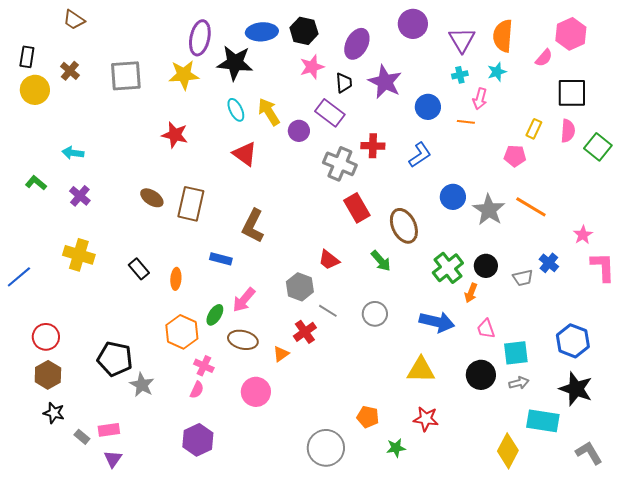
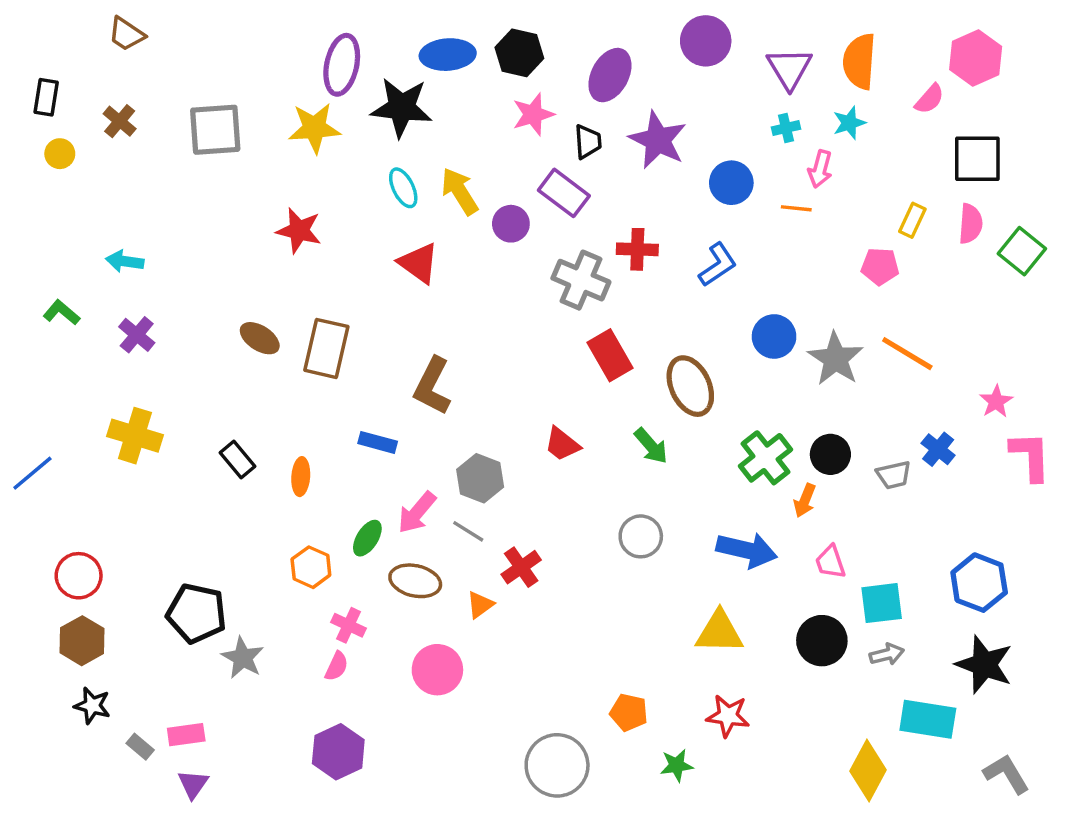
yellow circle: (35, 90) -> (60, 154), size x0.6
gray hexagon: (300, 287) -> (480, 478), moved
gray line: (328, 311) -> (468, 531), moved
orange hexagon: (182, 332) -> (311, 567), size x0.7

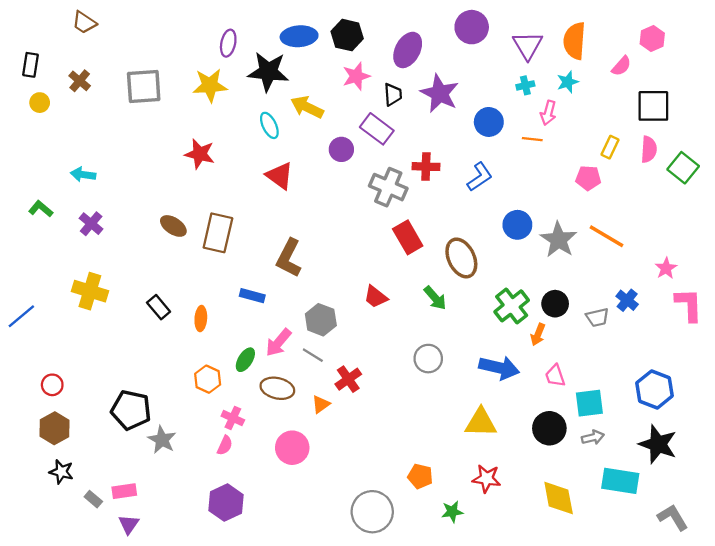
pink hexagon: (976, 58) -> (652, 39), size x0.7
purple ellipse: (342, 65) -> (228, 43), size x0.7
yellow arrow: (460, 191) -> (307, 107), moved, turned -32
red circle: (79, 576) -> (52, 385), size x0.7
yellow diamond: (868, 770) -> (559, 498), moved, turned -39

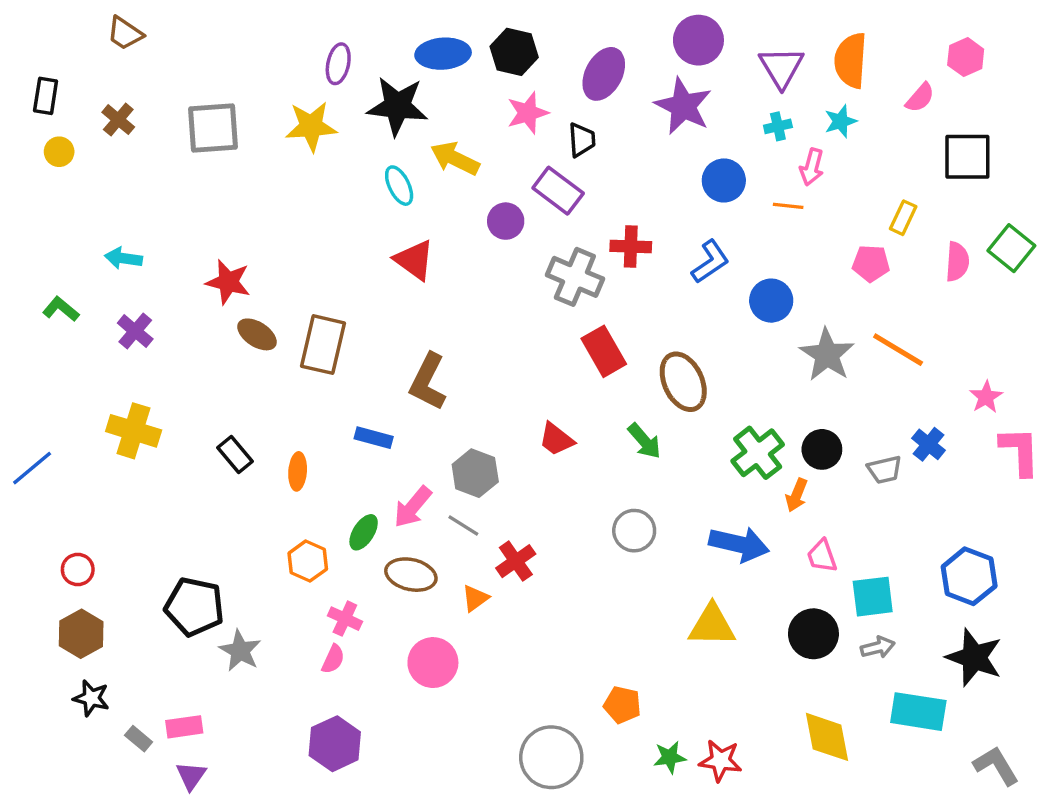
purple star: (440, 93) -> (683, 106), moved
pink semicircle: (649, 149) -> (957, 262), moved
red star: (200, 154) -> (228, 282), moved
blue circle: (517, 225) -> (771, 301), moved
red star: (487, 479) -> (720, 761), moved

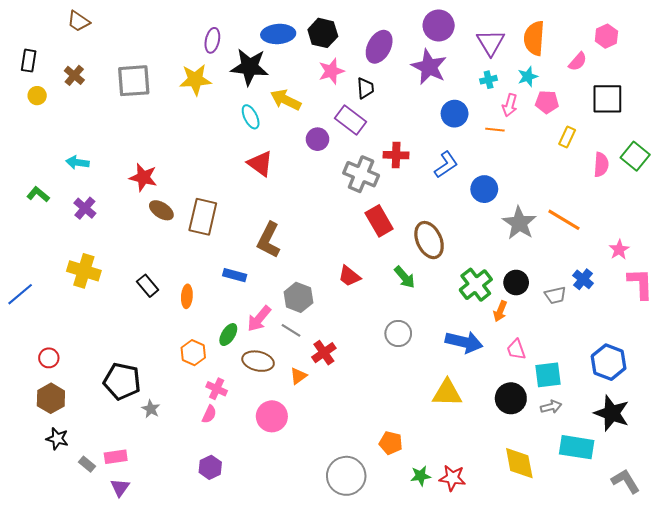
pink pentagon: (871, 263) -> (547, 102), moved
gray star: (240, 651) -> (151, 409), size x0.7
purple hexagon: (335, 744) -> (210, 467), size x0.7

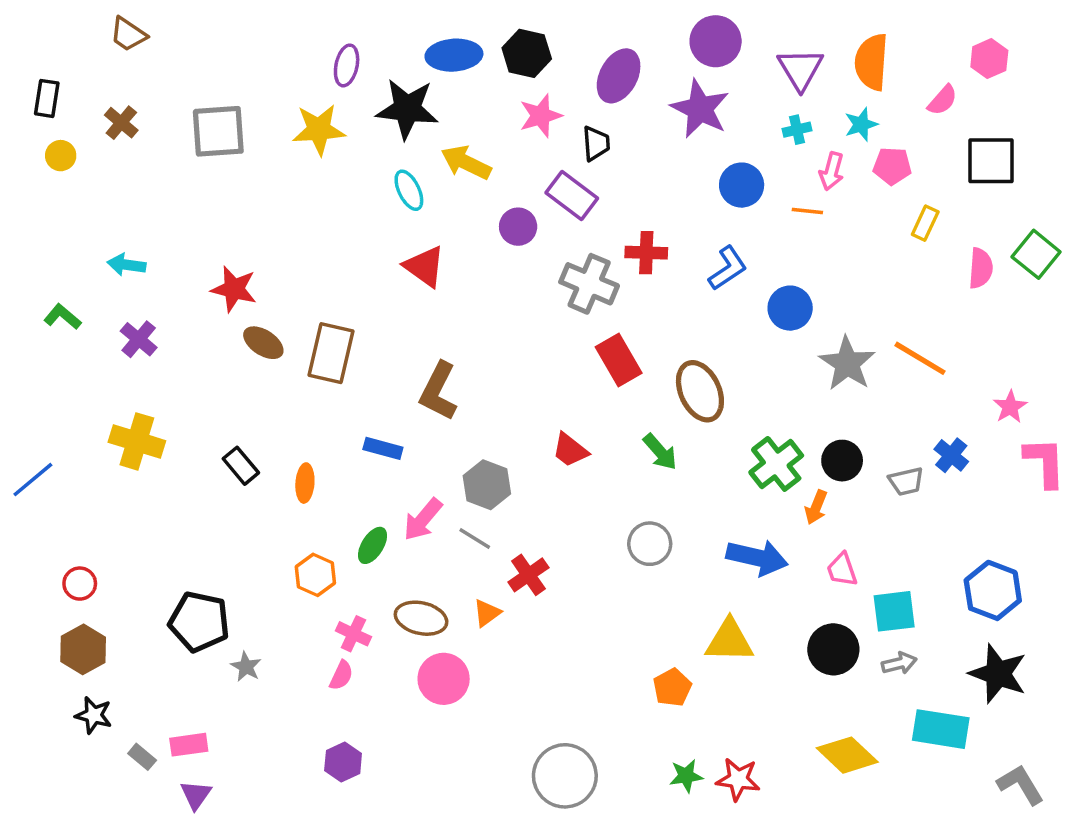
brown ellipse: (258, 361) -> (421, 618), moved
orange pentagon: (391, 443) -> (672, 687), moved, turned 30
yellow diamond: (519, 463) -> (847, 755), turned -36

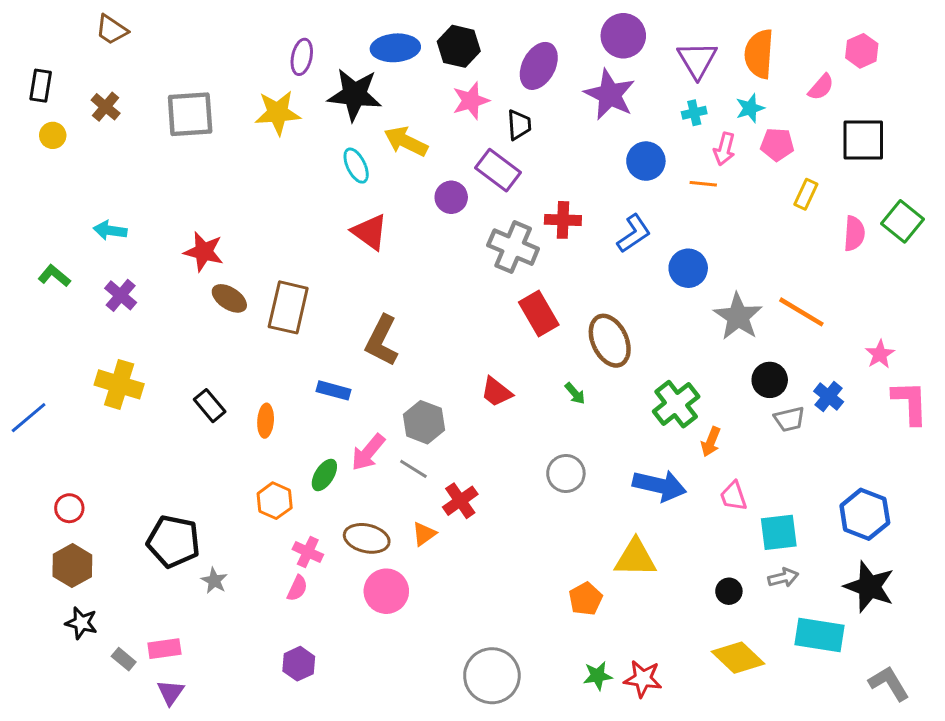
green arrow: (660, 452) -> (575, 393), size x0.7
black circle: (842, 461) -> (770, 380), moved
black circle: (833, 649) -> (729, 591), moved, size x0.6

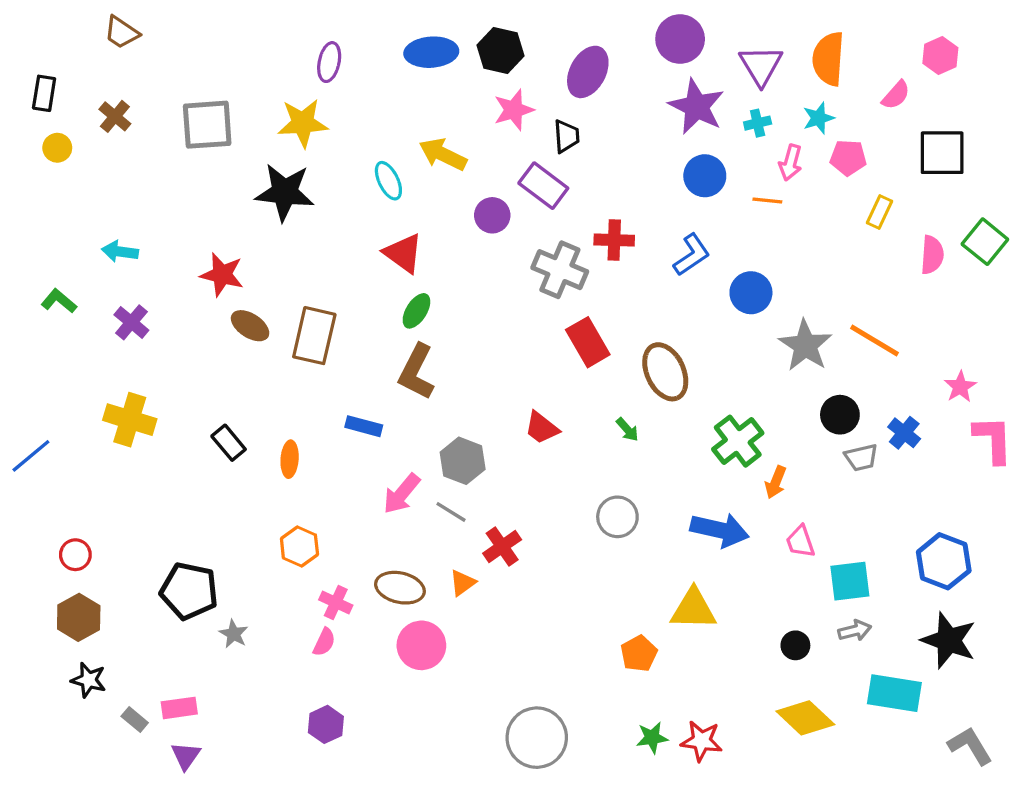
black star: (355, 95) -> (285, 192), moved
purple star: (610, 95) -> (697, 107), moved
green ellipse: (324, 475) -> (416, 311), moved

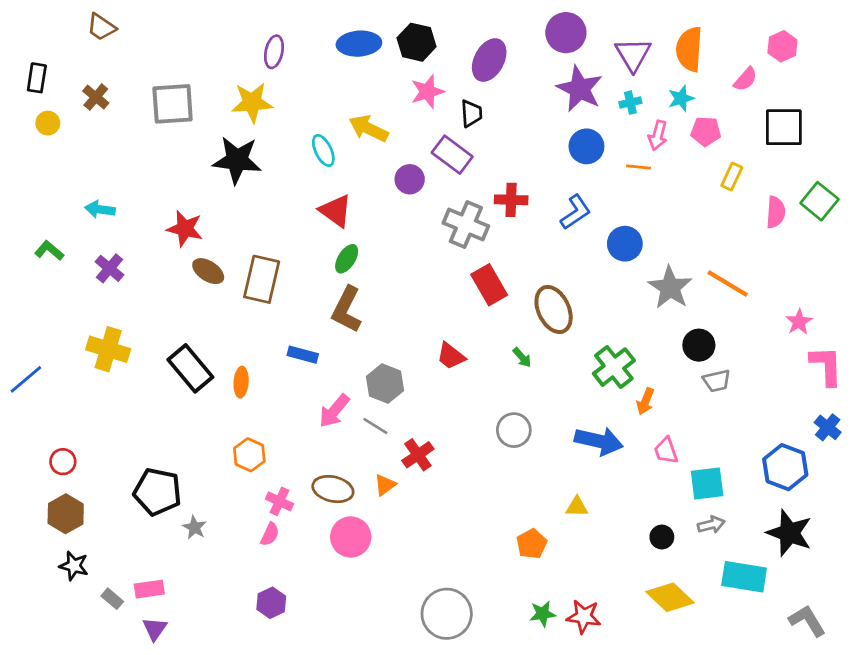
blue cross: (904, 433) -> (828, 427), moved
black rectangle: (229, 443) -> (190, 368), size x1.6
yellow triangle: (693, 609) -> (577, 507), size x0.6

